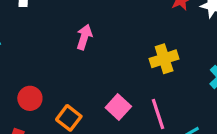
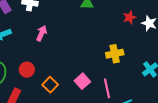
pink arrow: (84, 37) -> (42, 33), moved

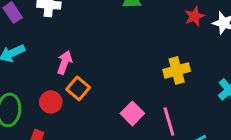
pink arrow: (42, 33) -> (65, 62), moved
orange square: (50, 85) -> (78, 88), moved

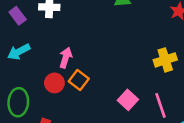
red circle: (51, 102) -> (54, 83), moved

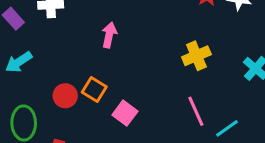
pink arrow: (66, 58) -> (109, 35), moved
pink square: (128, 100) -> (125, 113), moved

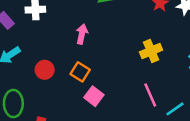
orange square: (94, 90) -> (80, 72), moved
red circle: (65, 96) -> (45, 70), moved

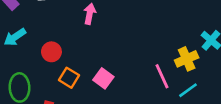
yellow cross: (151, 51) -> (187, 59), moved
orange square: (80, 72) -> (69, 78), moved

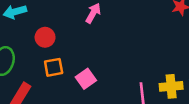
orange square: (69, 78) -> (54, 67), turned 30

